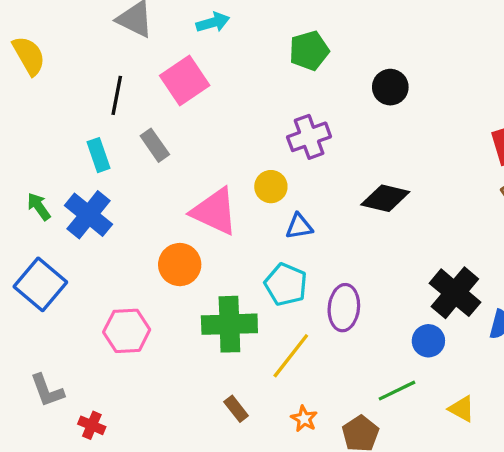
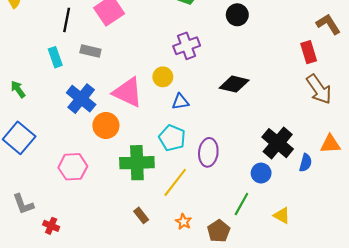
gray rectangle: (155, 145) -> (90, 51), turned -42
blue cross: (89, 215) -> (81, 99), moved
green line: (397, 391) -> (241, 204), turned -35

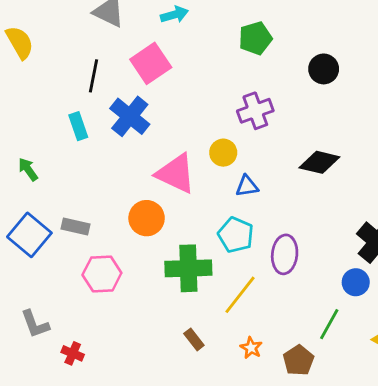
gray rectangle: (90, 51) -> (75, 226), moved
blue cross: (81, 99) -> (130, 116), moved

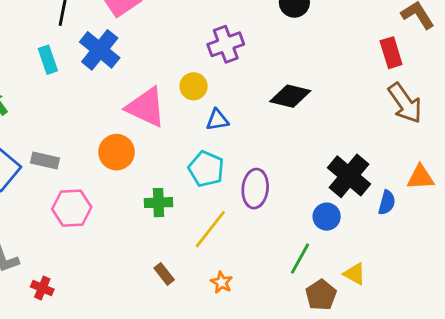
green cross: (188, 268) -> (159, 203), size x0.6
brown pentagon: (299, 360) -> (321, 295), moved

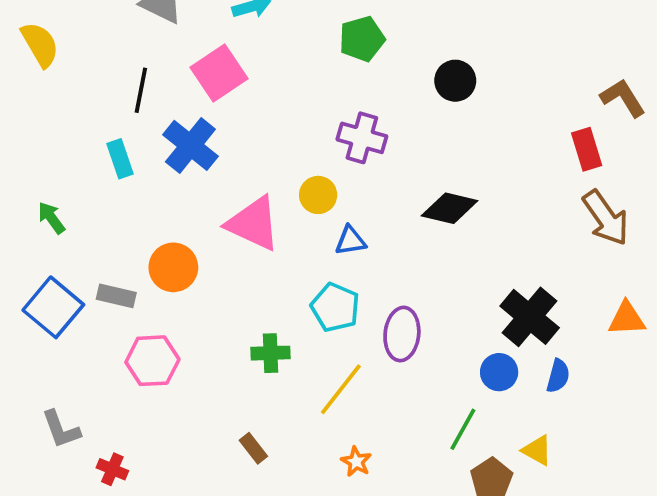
purple cross: (226, 44) -> (362, 138), turned 36
orange circle: (117, 152) -> (173, 267), moved
blue semicircle: (387, 203) -> (558, 376), moved
brown rectangle: (164, 274) -> (253, 448), moved

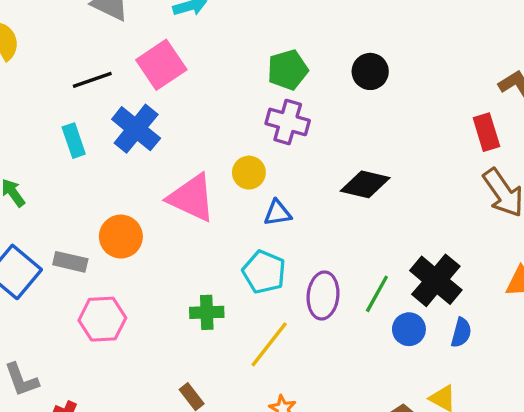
green pentagon: (362, 39) -> (288, 70), moved
black line: (141, 90) -> (92, 80), turned 60
green line: (463, 429) -> (377, 294), moved

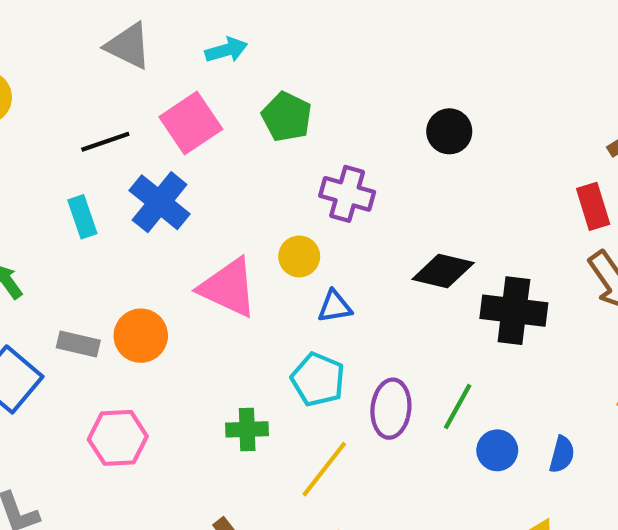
green pentagon: (288, 70) -> (287, 117), moved, turned -30
gray rectangle: (70, 262) -> (78, 344), moved
black cross: (436, 280) -> (514, 311), moved, turned -33

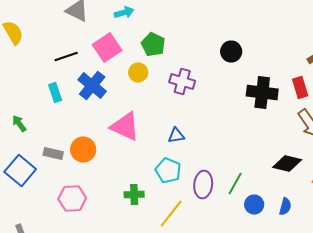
yellow circle: (299, 256) -> (138, 72), moved
black diamond: (443, 271) -> (287, 164), moved
black cross: (514, 311) -> (262, 92), moved

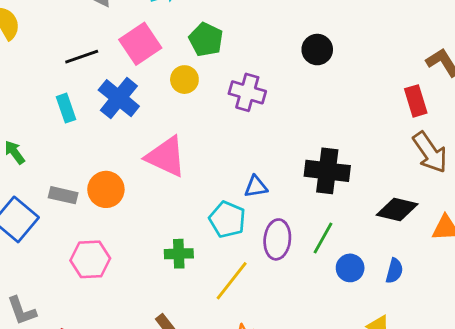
black cross: (262, 92) -> (327, 171), moved
blue triangle: (176, 136) -> (256, 187), moved

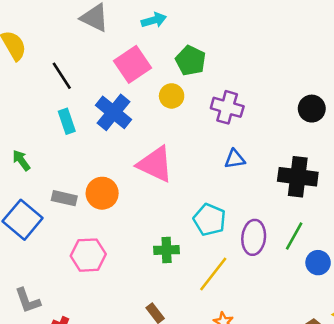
black circle: (317, 50) -> (312, 109), moved
black line: (82, 57) -> (62, 76), moved, turned 76
blue triangle: (256, 187) -> (235, 159), moved

